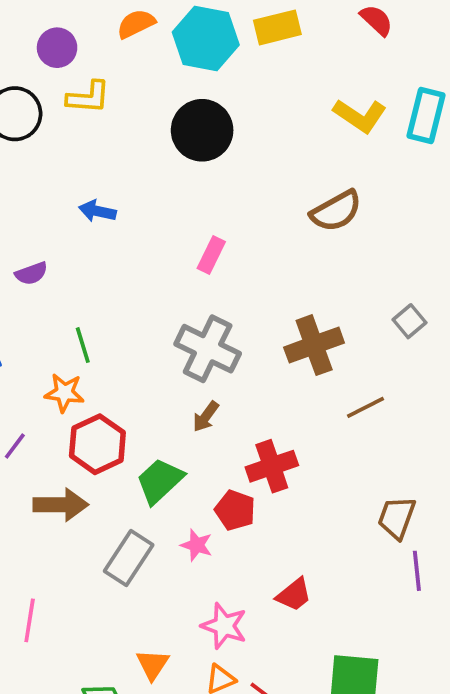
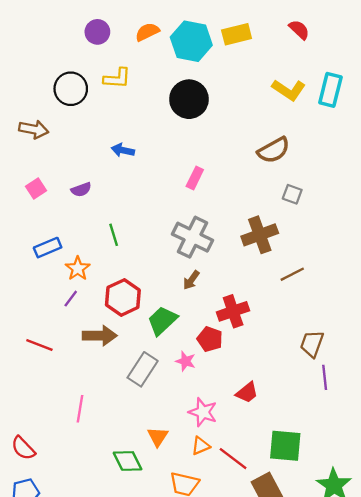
purple circle: (57, 48) -> (97, 32), moved
gray square: (409, 321) -> (292, 194), moved, turned -30
orange star: (64, 393) -> (78, 268), moved, turned 30

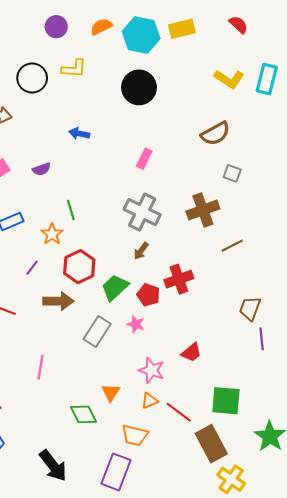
orange star: (78, 268) -> (52, 234), moved
red pentagon: (210, 339) -> (148, 295), moved

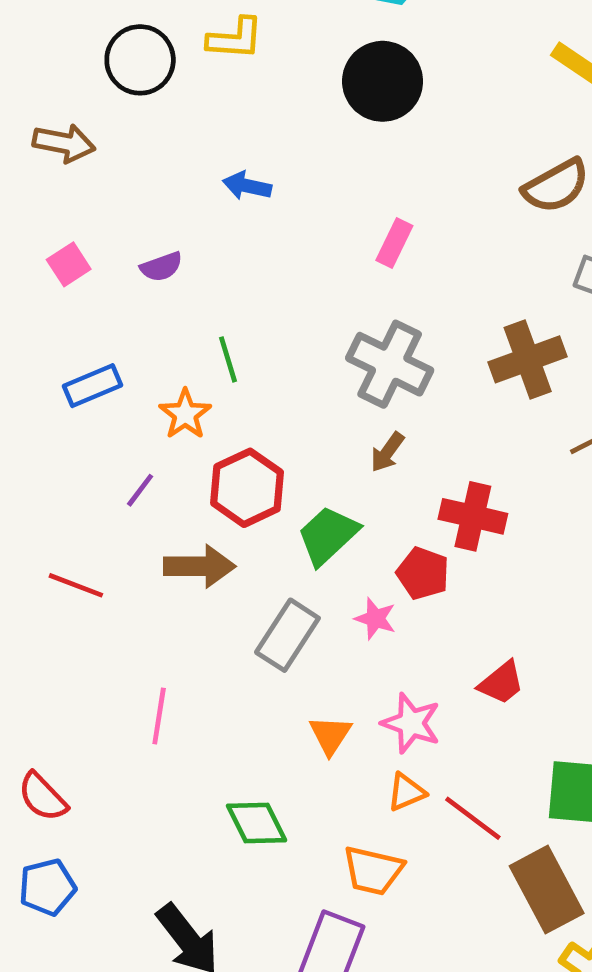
red cross: (179, 279) -> (473, 516), turned 32
red pentagon: (148, 295) -> (423, 573), moved
orange triangle: (111, 392) -> (330, 735), moved

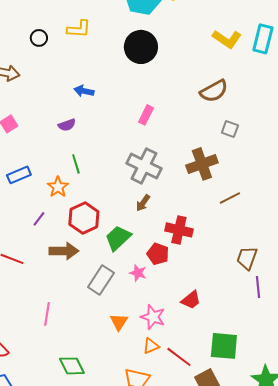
black circle: (140, 60) -> (39, 38), size x0.6
purple semicircle: (161, 267) -> (67, 125), moved
green diamond: (257, 823) -> (72, 366), moved

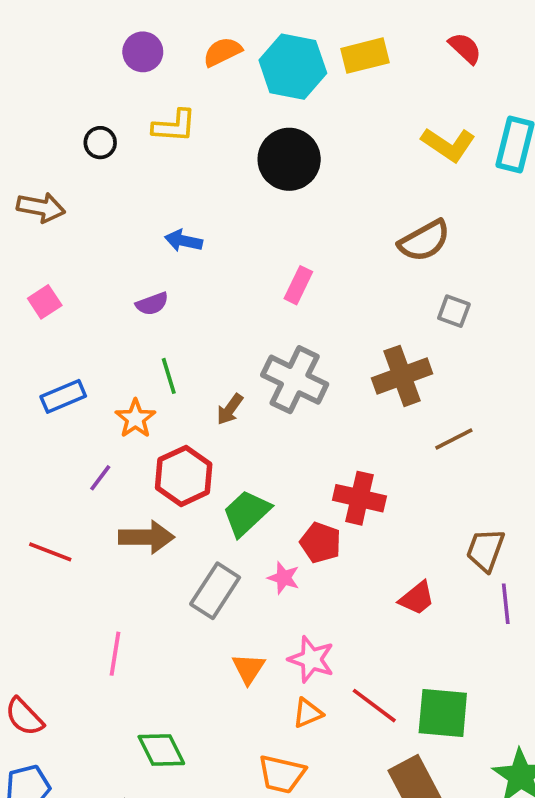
brown arrow: (143, 203) -> (230, 409), moved
red trapezoid: (191, 300) -> (417, 598), moved
red line: (179, 357) -> (374, 706), moved

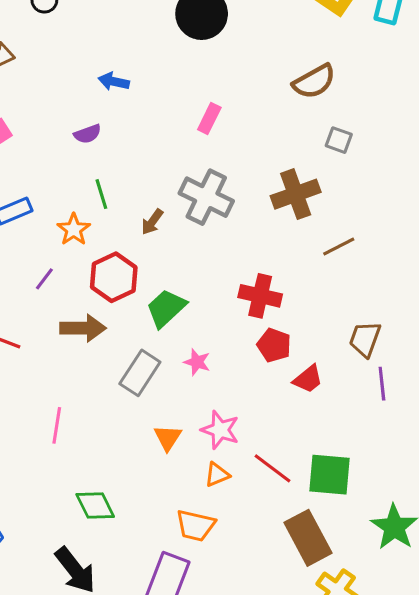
red pentagon: (321, 543) -> (274, 345), moved

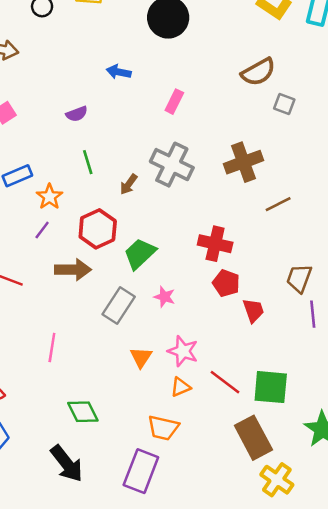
blue arrow: (114, 82) -> (119, 72), moved
gray square: (339, 140) -> (284, 104), moved
orange star: (74, 230) -> (49, 197), moved
red trapezoid: (308, 379) -> (253, 310), turned -70

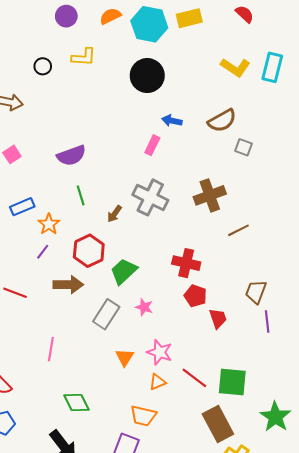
blue arrow: (119, 72) -> (172, 121), moved
purple semicircle: (77, 114) -> (71, 155), size x1.6

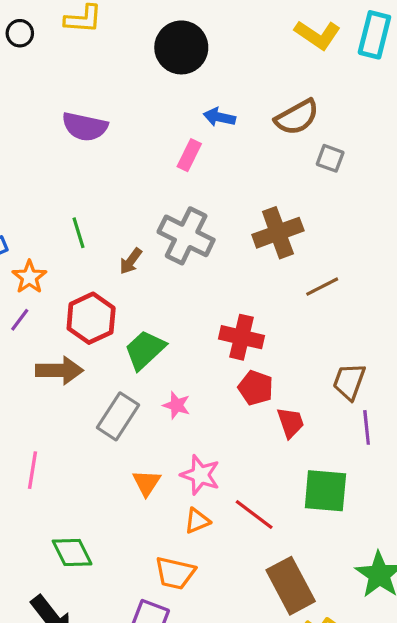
purple semicircle: (71, 155) -> (85, 127), moved, turned 32
green square: (232, 382) -> (325, 491), moved

